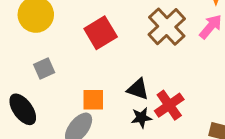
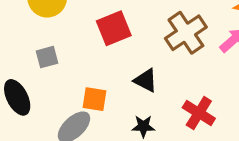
black triangle: (138, 89) -> (146, 80), moved
red cross: (169, 105) -> (199, 113), moved, turned -32

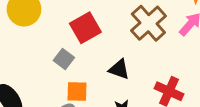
gray square: (47, 57) -> (64, 59), moved, turned -30

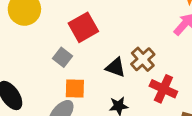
brown cross: (148, 23) -> (143, 59), moved, size x0.7

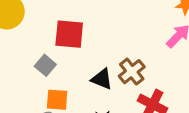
red square: (83, 27) -> (69, 34), turned 32

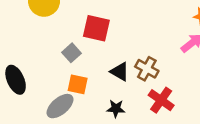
brown cross: (132, 72) -> (147, 69), turned -30

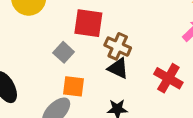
brown cross: (147, 69) -> (118, 46), moved
red cross: (161, 100) -> (168, 78), moved

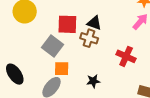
gray square: (64, 52) -> (52, 46), size x1.5
black triangle: (118, 68) -> (94, 23), moved

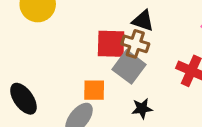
red square: (67, 24) -> (111, 44), moved
gray square: (52, 46) -> (129, 67), moved

